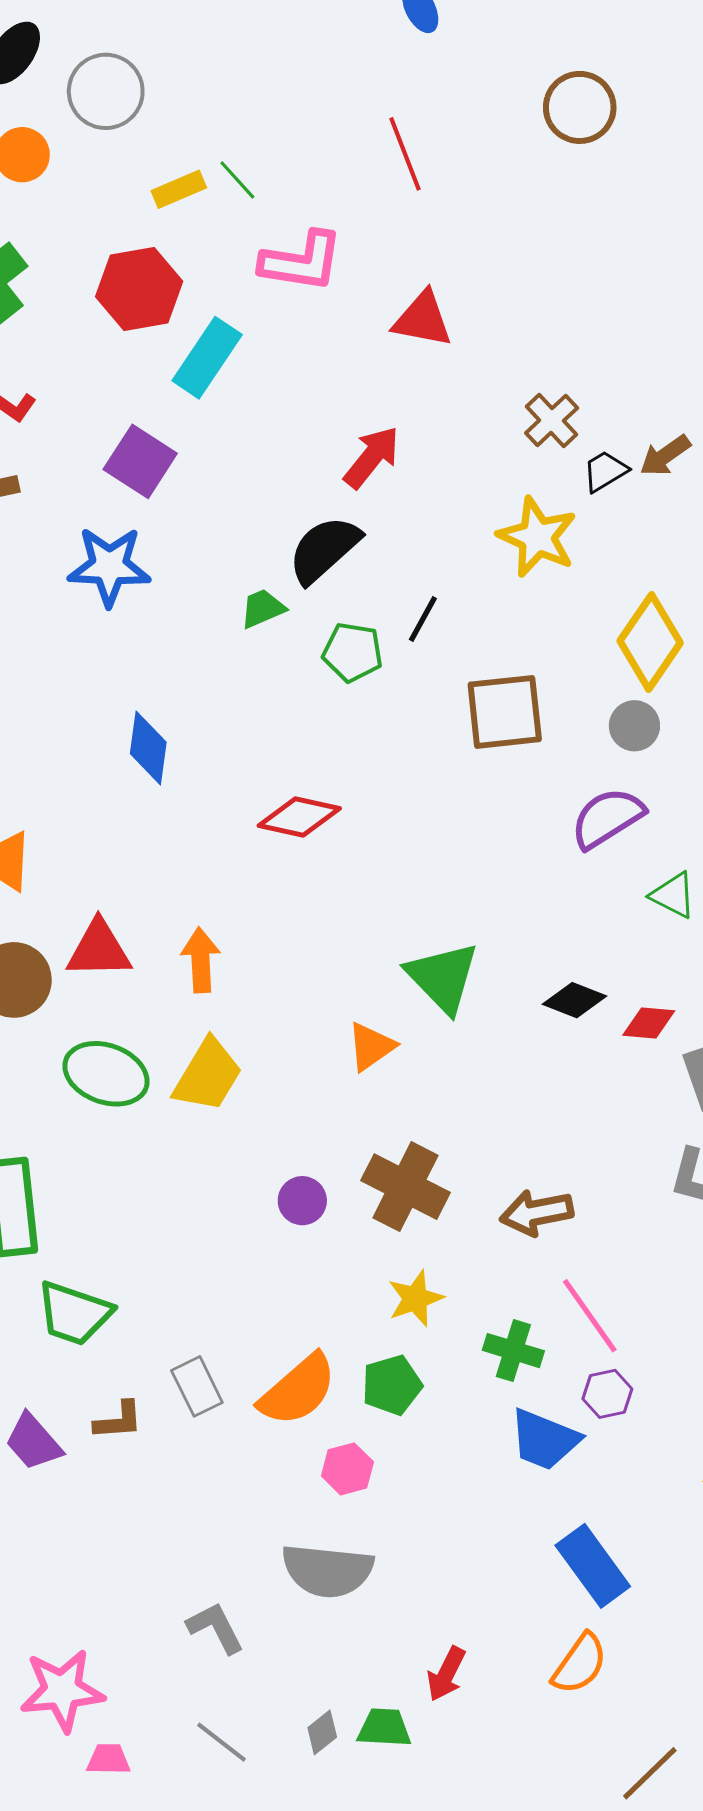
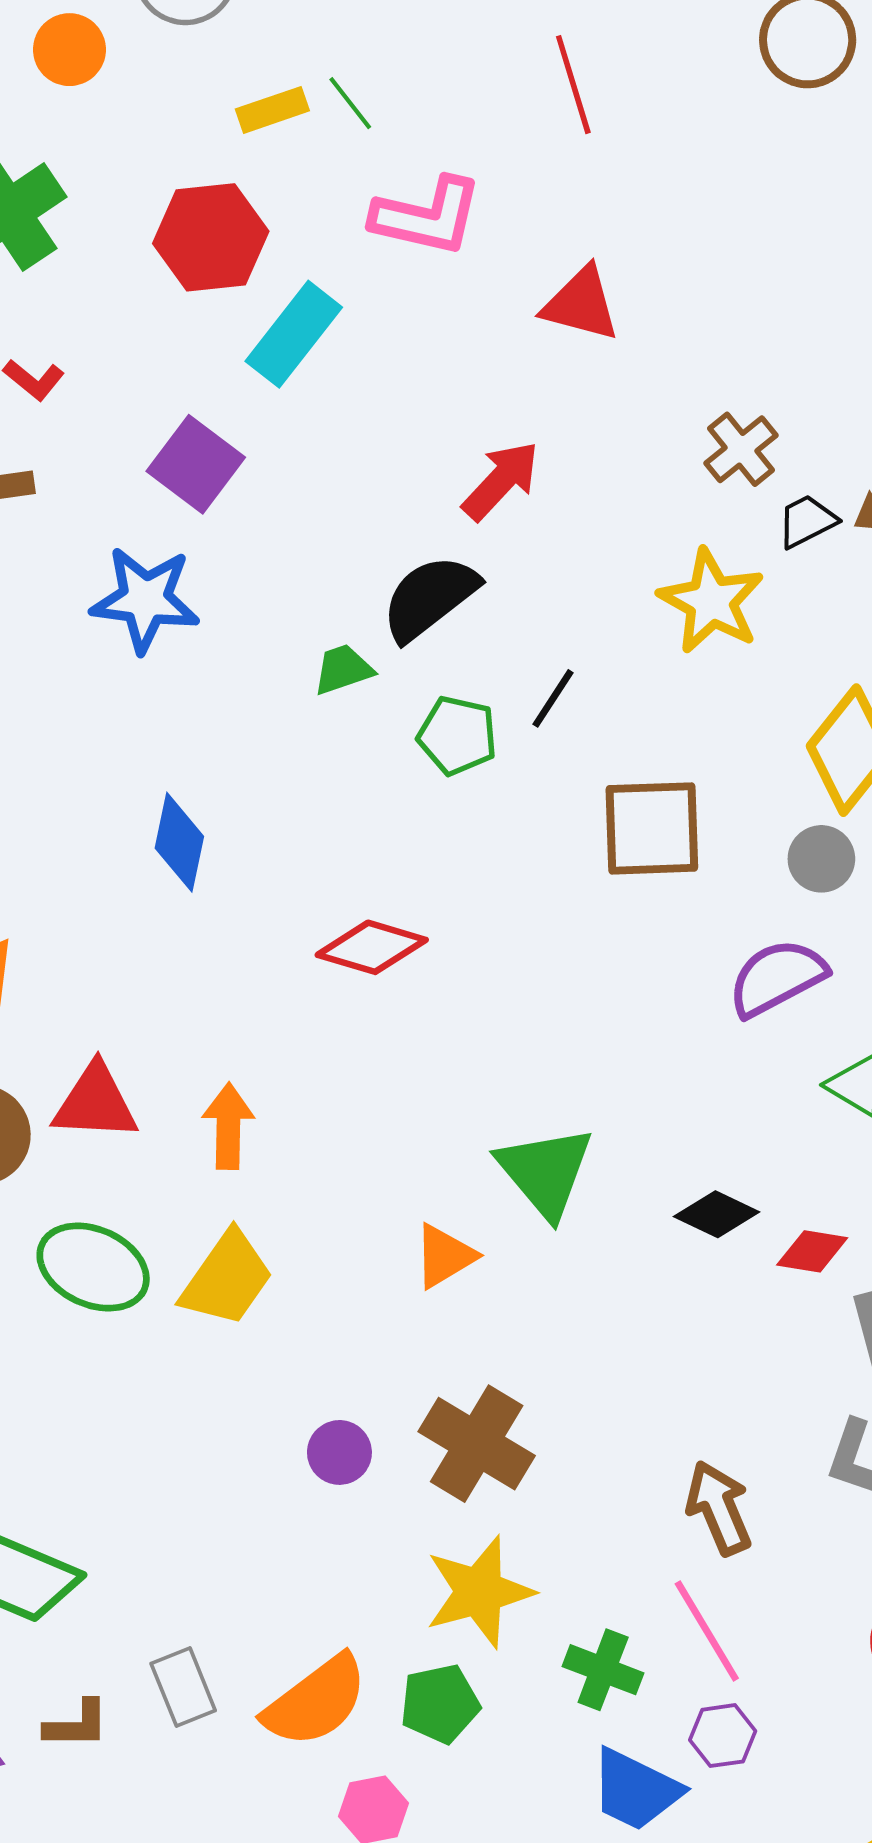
brown arrow: (537, 1213) -> (719, 1508), moved, turned 74
yellow star: (415, 1298) -> (479, 1592), size x1.5

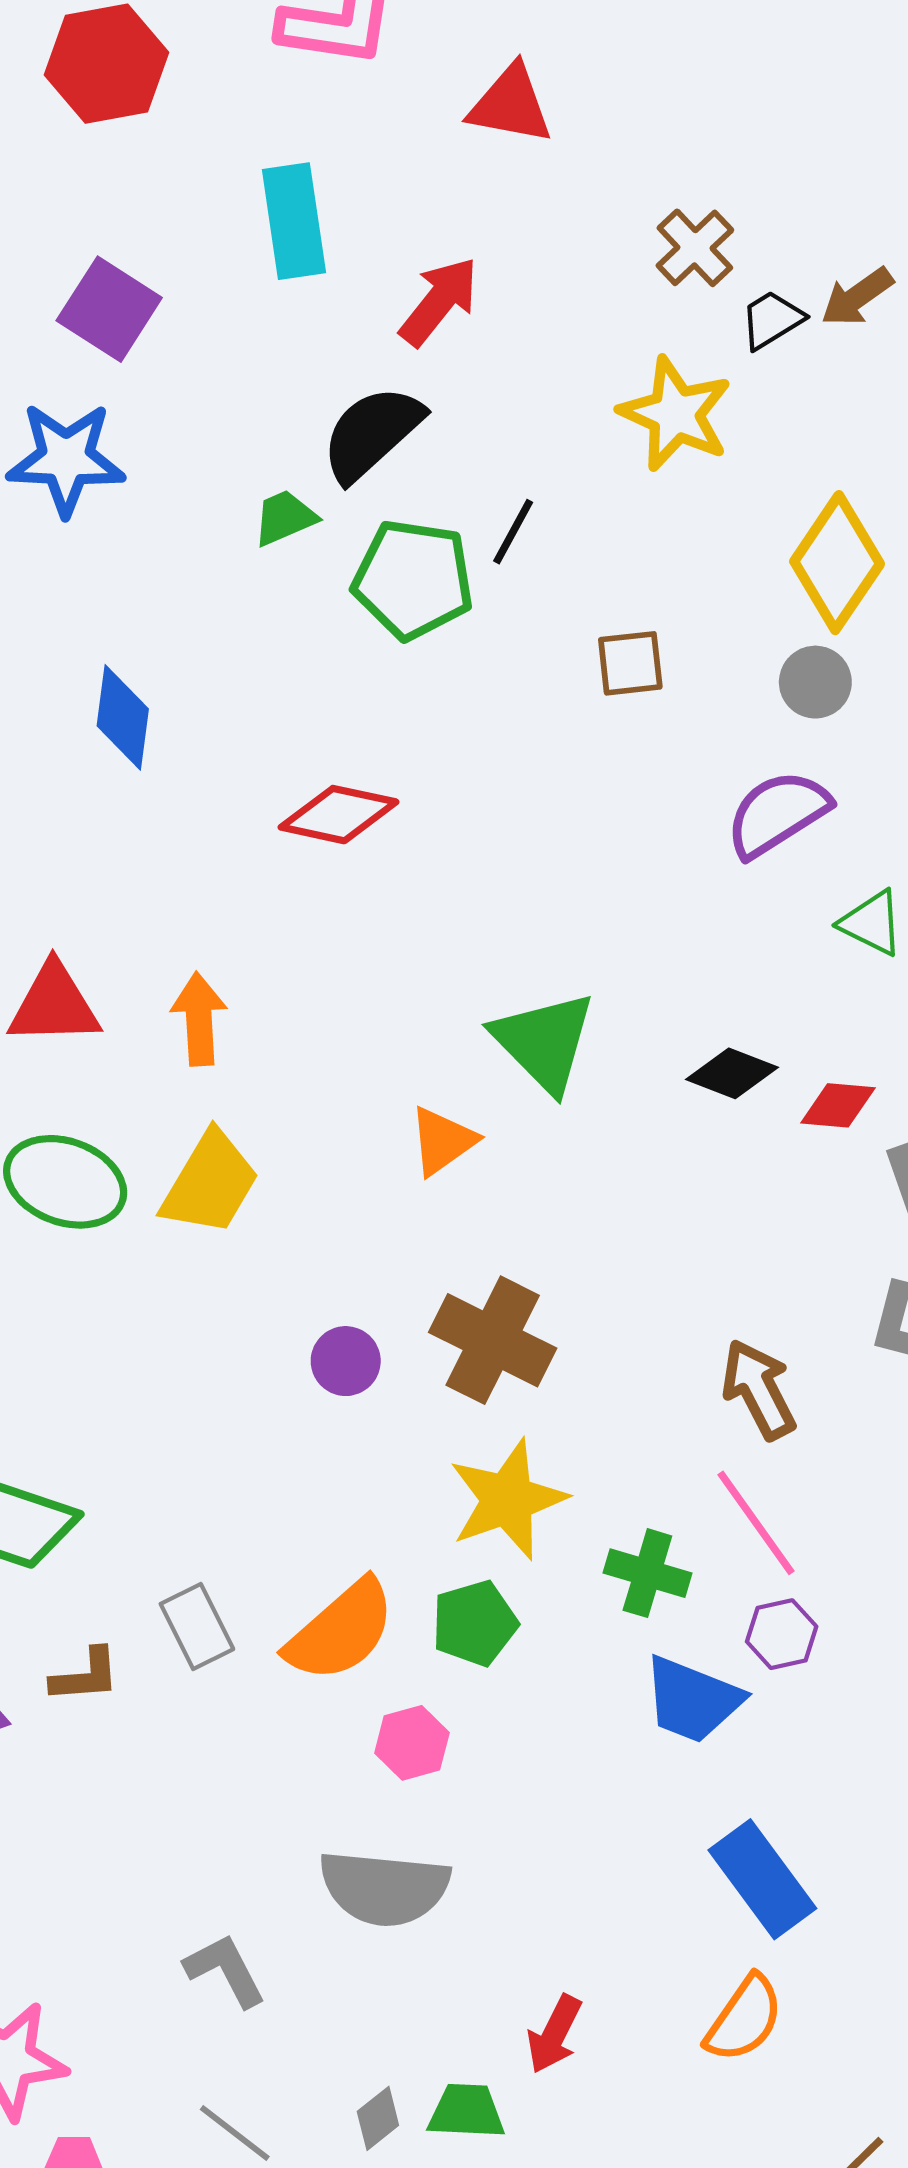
cyan rectangle: (294, 334) -> (294, 221), moved, turned -42
green pentagon: (457, 735) -> (413, 579), size x1.4
brown square: (652, 828) -> (630, 663), size x0.6

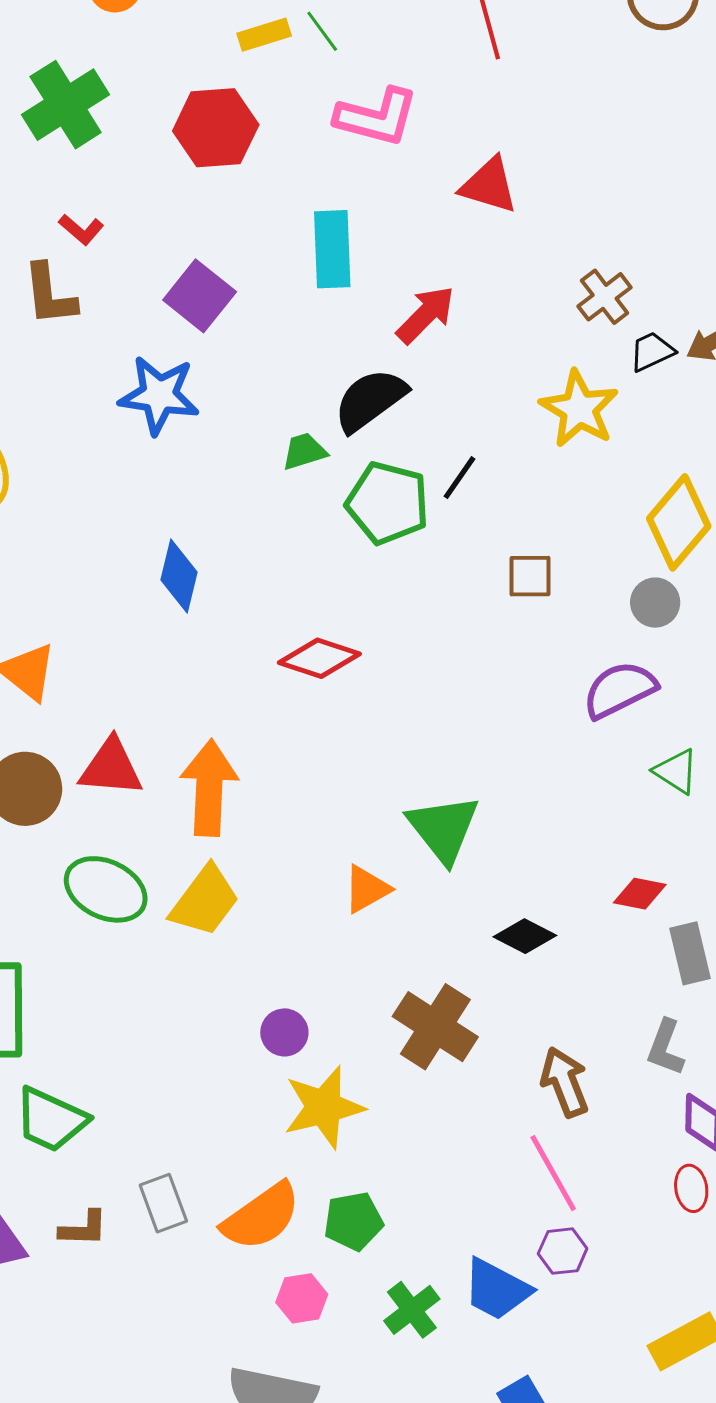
orange arrow: (199, 1019) -> (209, 788), size x1.5
black diamond: (732, 1073) -> (525, 936), moved
brown cross: (493, 1340) -> (435, 1027), moved
yellow star: (508, 1499) -> (324, 1107), moved
green cross: (647, 1573) -> (412, 1310), moved, turned 30

